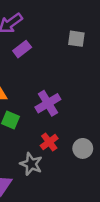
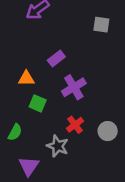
purple rectangle: (22, 49) -> (56, 58), moved

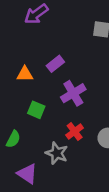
orange triangle: (26, 78) -> (25, 74), moved
purple triangle: (29, 166) -> (27, 174), turned -30

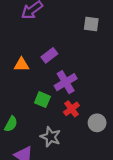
green square: (36, 110) -> (42, 100), moved
red cross: (75, 132) -> (71, 109), moved

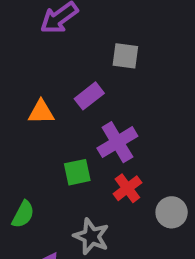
gray square: (91, 24) -> (125, 56), moved
green square: (42, 100) -> (77, 172), turned -35

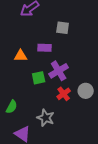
purple rectangle: (89, 96) -> (45, 48), turned 40
green square: (77, 172) -> (39, 78), moved
gray circle: (172, 212) -> (86, 91), moved

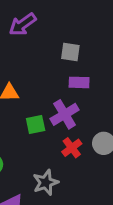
purple rectangle: (45, 48) -> (79, 82), moved
gray star: (46, 118) -> (46, 182), turned 30

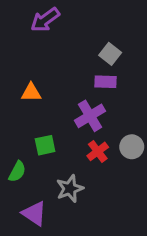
gray square: (70, 52) -> (110, 54), moved, turned 30
green square: (36, 124) -> (45, 145), moved

